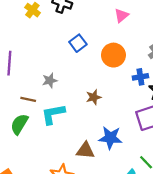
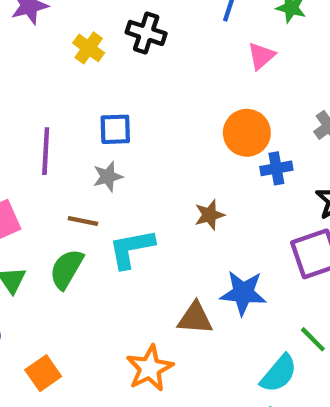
blue square: (78, 43) -> (115, 129), moved, turned 36
blue cross: (140, 77) -> (276, 168), moved
gray star: (50, 80) -> (108, 177), moved

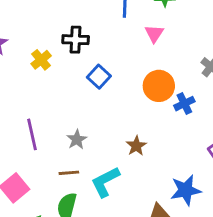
yellow cross: (89, 48) -> (41, 60), turned 30
blue square: (115, 129) -> (99, 77), moved, turned -30
brown star: (209, 215) -> (136, 146), moved

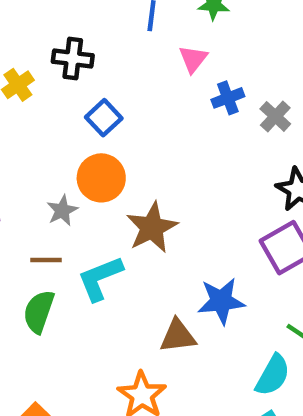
orange circle: (159, 86) -> (101, 178), moved
blue cross: (184, 104) -> (228, 98), moved
brown star: (136, 146) -> (152, 228), size x1.6

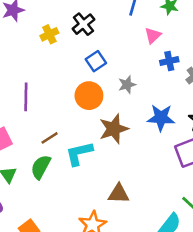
black cross: (73, 58) -> (83, 24), turned 35
gray star: (62, 210) -> (127, 85), moved
brown line: (46, 260) -> (50, 138), turned -42
blue star: (221, 301) -> (161, 118), moved

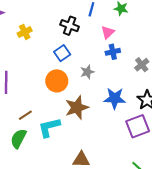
black cross: (83, 24) -> (70, 26), moved, turned -30
blue cross: (169, 61) -> (113, 52), moved

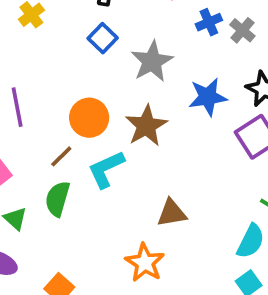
blue cross: (113, 52) -> (209, 22), moved
gray star: (87, 72) -> (152, 61), size x1.6
orange circle: (57, 81) -> (89, 118), moved

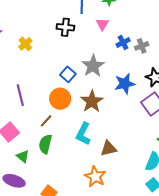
gray cross: (242, 30) -> (142, 46), turned 32
blue square: (103, 38) -> (68, 74), moved
cyan L-shape: (106, 169) -> (83, 134), moved, turned -35

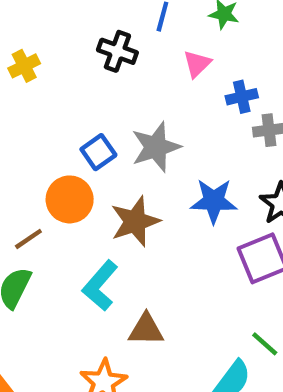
blue cross: (123, 42) -> (242, 97), moved

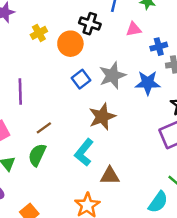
pink triangle: (197, 64) -> (134, 29), turned 35
orange circle: (70, 199) -> (70, 44), moved
blue star: (214, 201) -> (148, 83), moved

